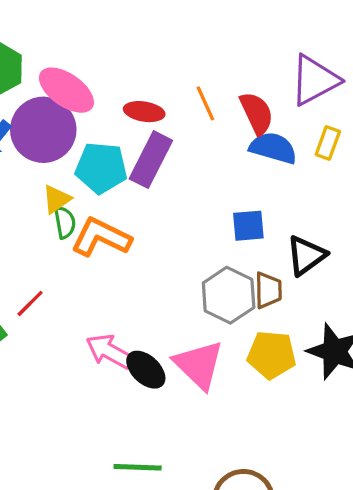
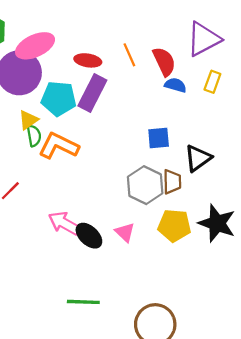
pink ellipse: (66, 90) -> (35, 46), turned -60
blue semicircle: (273, 148) -> (175, 85), size x0.7
pink triangle: (199, 365) -> (125, 232), size x0.6

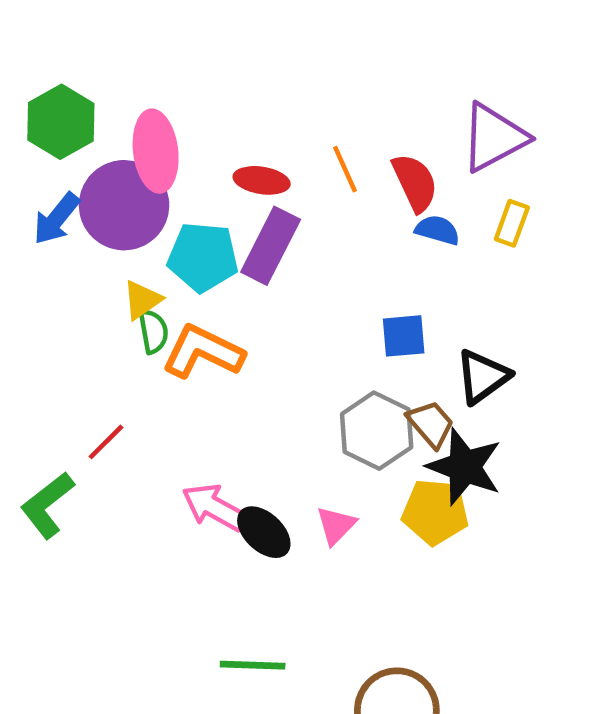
pink ellipse: (35, 46) -> (156, 151), turned -72
brown trapezoid: (172, 182) -> (431, 424), turned -40
black star: (217, 223) -> (464, 467), moved
pink triangle: (125, 232) -> (336, 525), turned 30

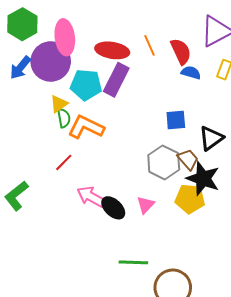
red ellipse: (262, 180) -> (112, 50), size x1.4
red line: (106, 442) -> (64, 162), moved
green line: (253, 665) -> (133, 262), moved

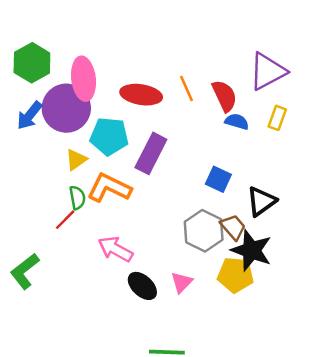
purple rectangle: (116, 80) -> (151, 153), moved
green semicircle: (64, 118) -> (77, 198), moved
blue square: (176, 120) -> (218, 179), turned 30
red line: (64, 162) -> (65, 220), moved
pink arrow: (91, 197) -> (115, 249), moved

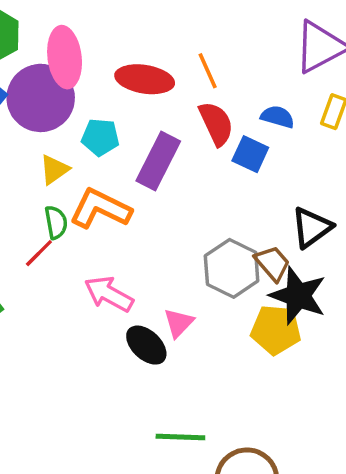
red semicircle: (225, 96) -> (216, 124), moved
cyan pentagon: (109, 136) -> (100, 137), size x0.7
blue square: (218, 179) -> (250, 154), moved
pink triangle: (182, 282) -> (179, 323), moved

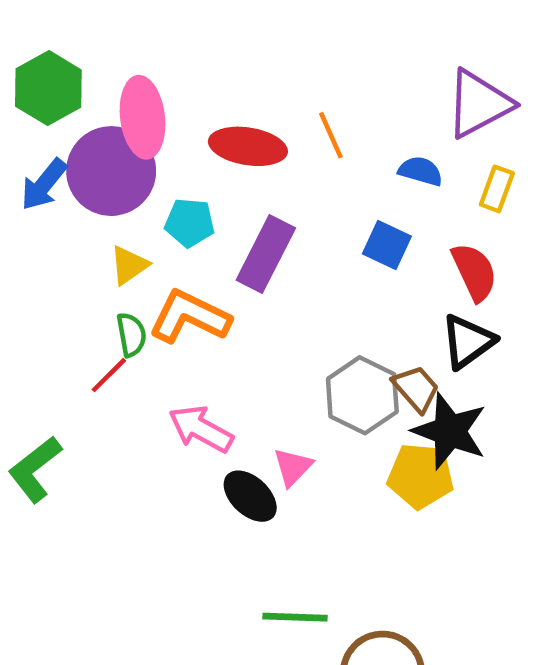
blue semicircle: (278, 117) -> (421, 171), moved
red semicircle: (216, 124) -> (474, 272), moved

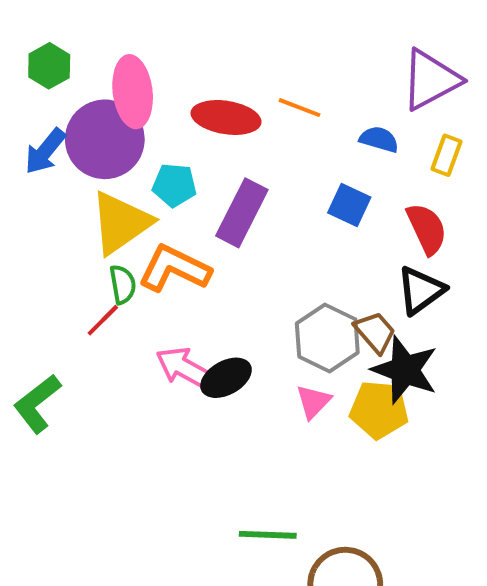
green hexagon: (48, 88) -> (49, 66), size x0.7
orange line: (331, 135) -> (300, 108), turned -45
yellow triangle: (129, 265) -> (121, 223), size x1.8
pink triangle: (293, 467) -> (313, 402), moved
black ellipse: (250, 496) -> (226, 378), moved, turned -72

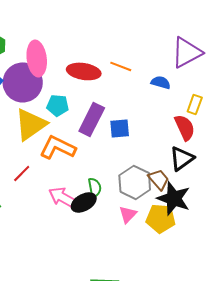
yellow rectangle: (447, 155) -> (195, 104), moved
blue square: (349, 205) -> (120, 128), moved, turned -30
green semicircle: (123, 284) -> (95, 187), moved

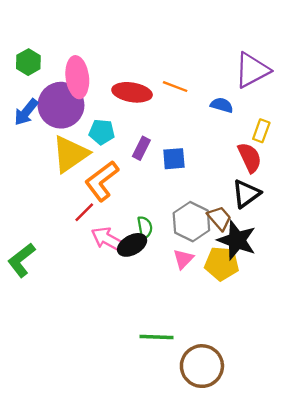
purple rectangle: (92, 119) -> (141, 148), size x0.6
orange L-shape: (58, 147) -> (102, 181), turned -63
red line: (22, 173) -> (84, 212), moved

